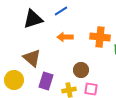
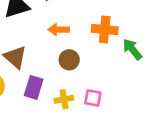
brown circle: (81, 70) -> (69, 60), moved

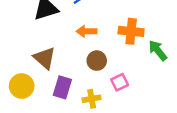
pink square: (93, 98) -> (120, 82), moved, turned -36

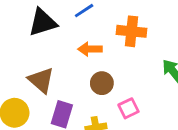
orange cross: (131, 31) -> (131, 31), moved

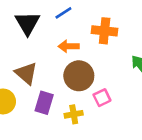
black triangle: (43, 22) -> (27, 23), turned -44
brown circle: (102, 83) -> (79, 76), size x1.5

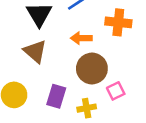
brown triangle: (26, 73) -> (35, 51), moved

